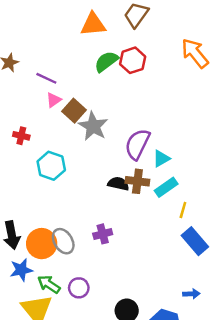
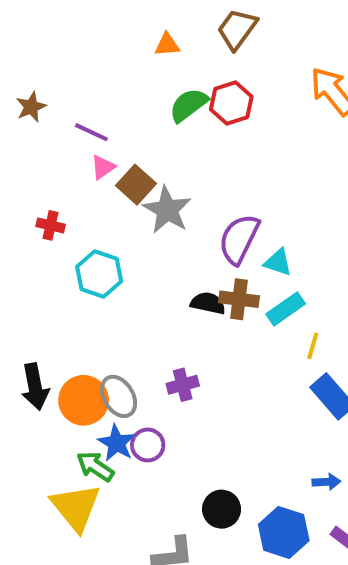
orange triangle: (93, 24) -> (167, 45), size x0.6
cyan triangle: (161, 159) -> (278, 262), turned 48
blue star: (21, 270) -> (117, 443), moved, turned -30
purple circle: (79, 288) -> (148, 445), moved

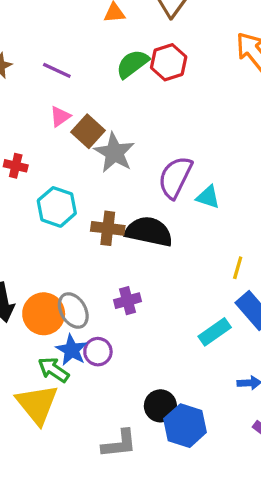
purple line: (91, 132) -> (57, 70), moved
brown cross: (239, 299) -> (108, 228), moved
black semicircle: (208, 303) -> (149, 232), size x1.6
cyan rectangle: (286, 309) -> (215, 332), moved
blue hexagon: (284, 532) -> (185, 426), moved

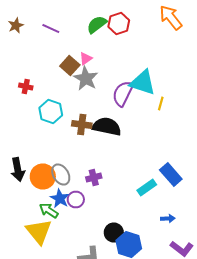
pink triangle: (60, 116) -> (86, 58), moved
cyan triangle: (208, 197) -> (143, 82), moved, size x1.8
yellow line: (238, 268) -> (161, 104), moved
purple cross: (128, 301) -> (94, 178), moved

